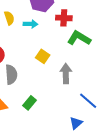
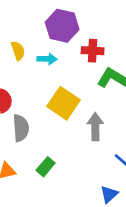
yellow square: (43, 56) -> (64, 103), size x1.6

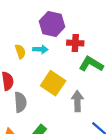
yellow semicircle: (18, 51) -> (20, 51), moved

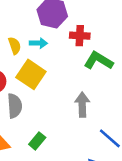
yellow square: (53, 83) -> (31, 74), moved

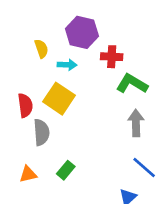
yellow semicircle: (15, 46) -> (41, 49), moved
gray arrow: (82, 105) -> (136, 123), moved

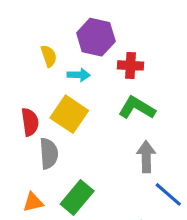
green L-shape: (132, 84) -> (137, 108), moved
gray arrow: (136, 123) -> (146, 157), moved
green rectangle: (66, 170) -> (77, 198), size x1.5

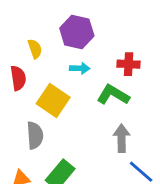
red cross: (131, 65) -> (129, 64), moved
cyan arrow: (79, 75) -> (80, 68), moved
red semicircle: (30, 122) -> (18, 78), moved

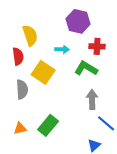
purple hexagon: (77, 32) -> (78, 21), moved
yellow semicircle: (35, 49) -> (30, 35), size x1.5
gray semicircle: (35, 135) -> (22, 89), moved

